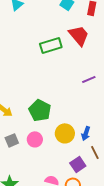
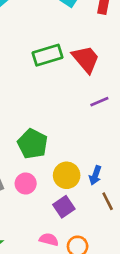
red trapezoid: (79, 35) -> (86, 59), moved
purple square: (78, 164) -> (64, 207), moved

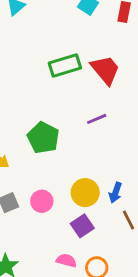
purple line: (99, 102) -> (97, 119), moved
green pentagon: (32, 144) -> (43, 138), moved

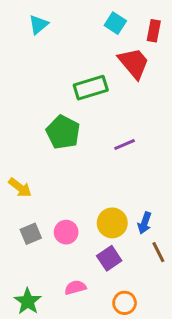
red trapezoid: (105, 70) -> (134, 63), moved
green pentagon: (43, 138) -> (63, 132), moved
pink semicircle: (66, 260) -> (75, 287), moved, turned -30

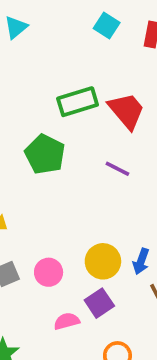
red trapezoid: (134, 63) -> (127, 111), moved
purple line: (125, 145) -> (117, 169), turned 50
pink semicircle: (75, 287) -> (67, 321), moved

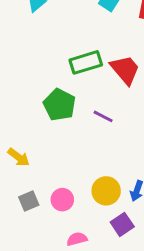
purple line: (117, 169) -> (103, 116), moved
purple square: (99, 303) -> (122, 224), moved

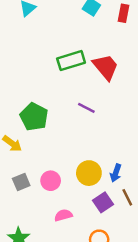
green pentagon: (59, 105) -> (34, 117), moved

